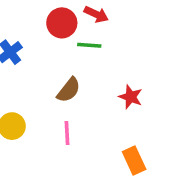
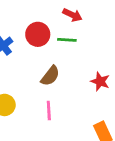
red circle: (62, 23) -> (38, 34), moved

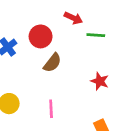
green line: (67, 40) -> (96, 35), moved
brown semicircle: (50, 76) -> (52, 63), moved

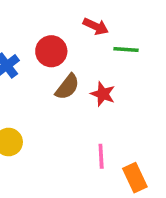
red star: (100, 81) -> (103, 94), moved
pink line: (51, 109) -> (101, 156), moved

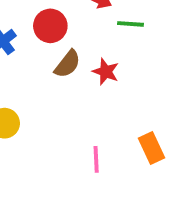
pink line: (101, 156) -> (96, 159), moved
orange rectangle: (135, 178) -> (151, 148), moved

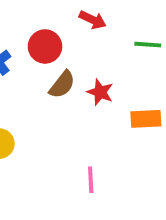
green line: (130, 24) -> (148, 45), moved
orange rectangle: (151, 148) -> (146, 119), moved, turned -68

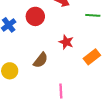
brown semicircle: (62, 85) -> (41, 60), moved
orange rectangle: (146, 119) -> (92, 57), turned -35

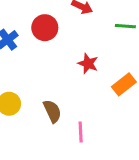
brown semicircle: (41, 60) -> (52, 111), moved, turned -63

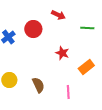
pink line: (81, 132) -> (68, 92), moved

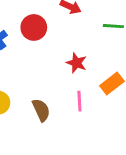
pink line: (68, 92) -> (79, 101), moved

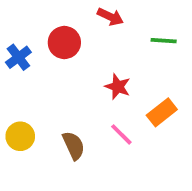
pink line: (79, 101) -> (121, 134), turned -42

